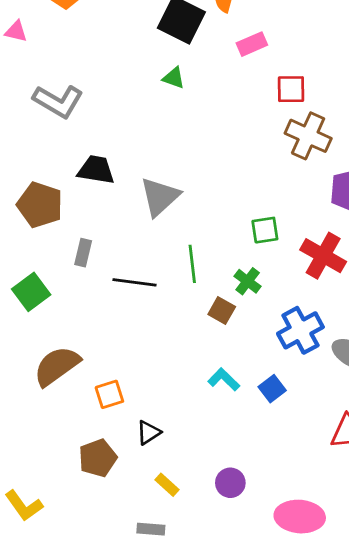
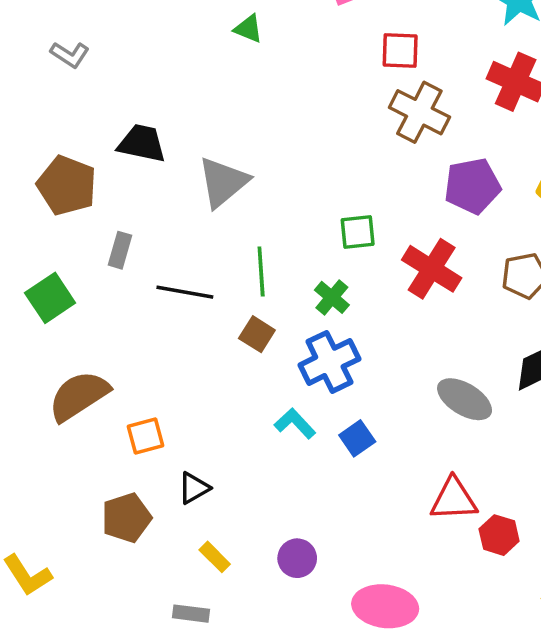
gray L-shape: (58, 101) -> (70, 55), moved, size x0.6
brown square: (222, 310) -> (257, 334), moved
blue cross: (300, 330) -> (329, 362), moved

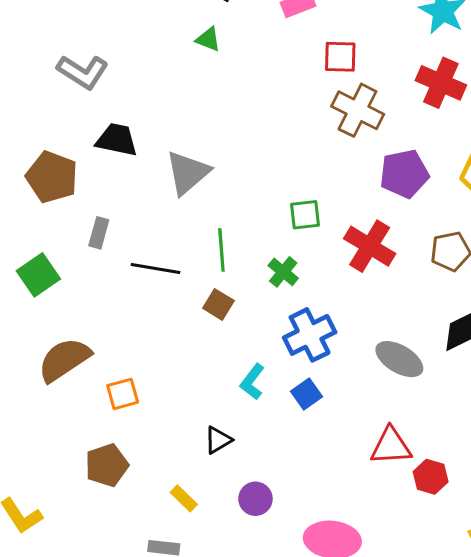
gray L-shape: (70, 55) -> (83, 72), moved, size x1.5
blue cross: (329, 362) -> (310, 335), moved
cyan L-shape: (295, 424) -> (252, 382), turned -99
black triangle: (194, 488) -> (218, 440), moved

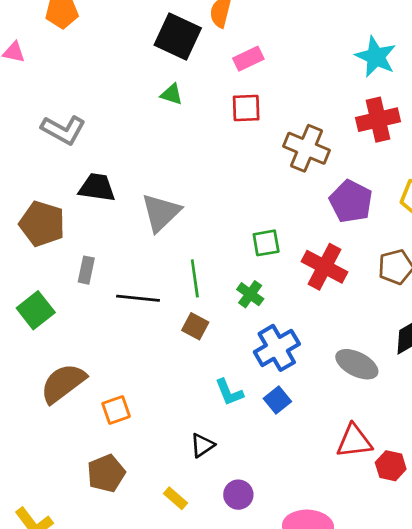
red square: (340, 57) -> (246, 108), moved
red cross: (441, 83) -> (378, 120), turned -33
purple pentagon: (404, 174) -> (351, 201), turned -30
cyan L-shape: (252, 382) -> (229, 392), turned -56

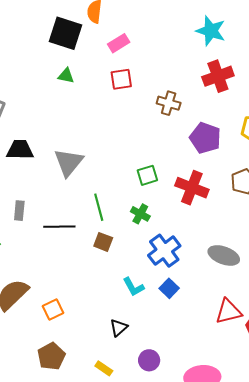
brown cross: (306, 148) -> (169, 103), size x0.7

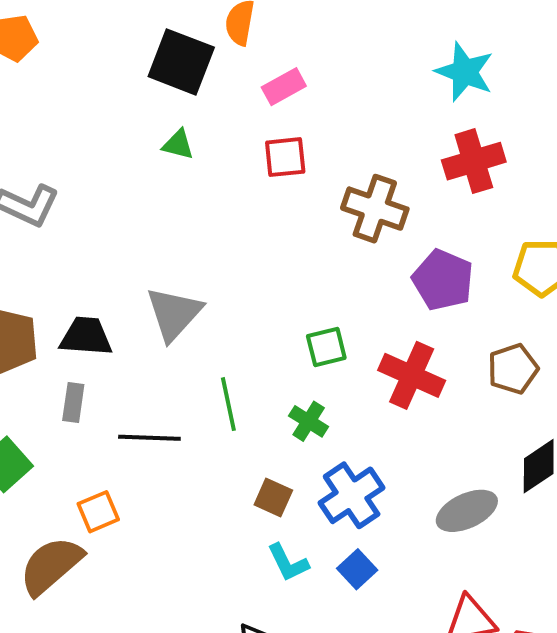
brown cross: (169, 103) -> (375, 209), size x1.4
black trapezoid: (20, 150) -> (86, 336), moved
brown square: (103, 242) -> (273, 498), moved
gray ellipse: (224, 255) -> (467, 511), turned -48
orange square: (53, 310) -> (98, 512), moved

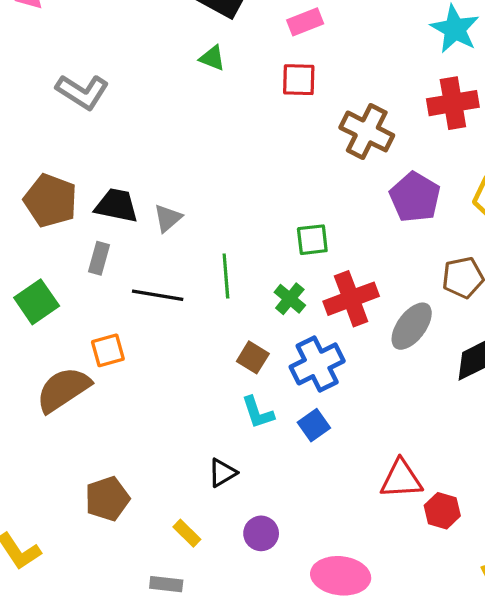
gray triangle: (174, 314) -> (168, 218), moved, size x0.6
red cross: (412, 375) -> (351, 299), moved, turned 38
gray ellipse: (467, 511) -> (412, 326), moved, turned -36

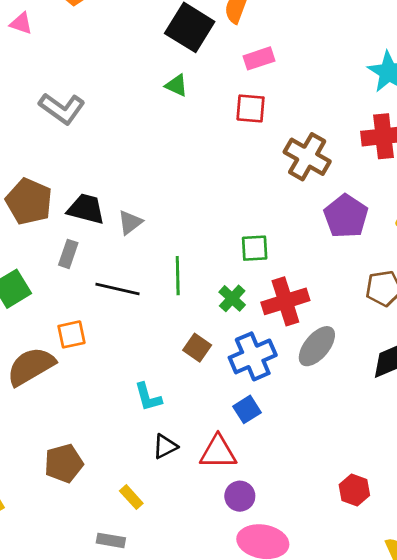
gray ellipse: (412, 326) -> (317, 346), moved
cyan L-shape: (258, 412) -> (148, 397), moved
red triangle: (401, 479) -> (218, 452), moved
purple circle: (261, 533) -> (240, 496), moved

